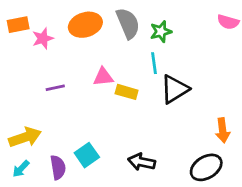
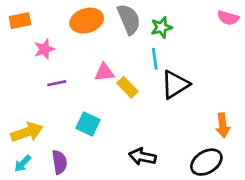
pink star: (43, 38) -> (45, 49), moved
yellow rectangle: (127, 92) -> (127, 87), turned 30
cyan square: (87, 155) -> (88, 124), moved, turned -30

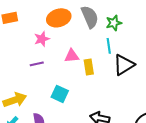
pink star: (45, 49) -> (42, 39), moved
yellow rectangle: (127, 87) -> (89, 67), turned 35

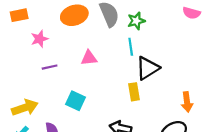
pink star: (42, 39) -> (39, 39), moved
yellow rectangle: (89, 67) -> (134, 92), moved

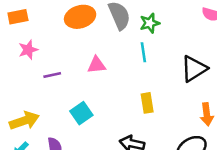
pink star: (39, 39) -> (28, 50), moved
black triangle: (148, 68) -> (194, 69), moved
cyan square: (75, 101) -> (81, 113), turned 30

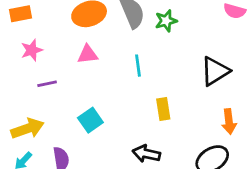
cyan line: (143, 52) -> (138, 66), moved
pink triangle: (97, 65) -> (88, 54), moved
purple line: (52, 75) -> (47, 84), moved

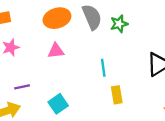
cyan line: (138, 66) -> (103, 68), moved
purple line: (47, 84) -> (22, 87), moved

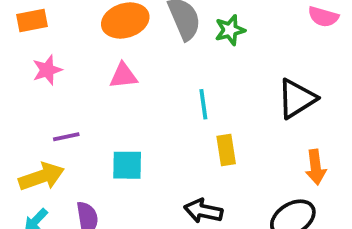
cyan square: (58, 104) -> (127, 165), turned 36

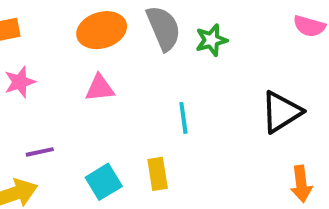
yellow rectangle: (226, 150) -> (158, 174), moved
cyan square: (127, 165) -> (104, 182), turned -32

